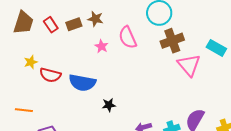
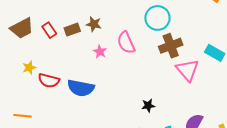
brown trapezoid: (23, 23) -> (22, 28), turned 45
black star: (109, 105) -> (148, 106), moved

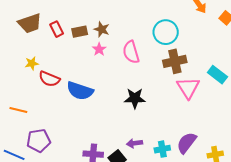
pink star: (100, 52) -> (99, 49), moved
black star: (148, 106) -> (135, 98), moved, size x1.5

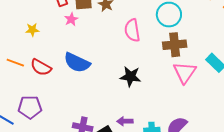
pink star: (99, 49) -> (71, 19), moved
red semicircle: (49, 79) -> (41, 67), moved
orange line: (18, 110) -> (15, 63), moved

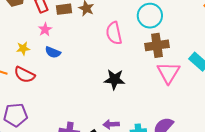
pink star: (71, 19) -> (45, 29), moved
yellow star: (32, 30) -> (23, 48), moved
blue semicircle: (77, 63) -> (53, 52), moved, size x0.6

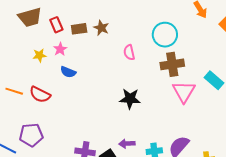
pink semicircle: (114, 33) -> (129, 52), size x0.7
yellow star: (23, 48) -> (40, 55), moved

